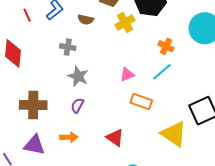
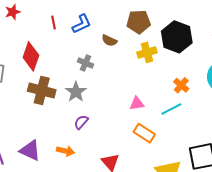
gray star: (78, 76) -> (76, 92), moved
brown cross: (33, 105) -> (42, 90), moved

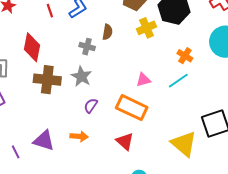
brown semicircle: (109, 40) -> (107, 32), moved, turned -98
orange rectangle: (144, 133) -> (132, 108), moved, size x1.4

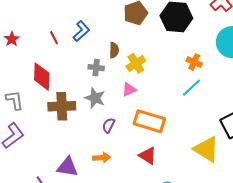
yellow cross: (147, 28) -> (136, 63), moved
pink triangle: (143, 80) -> (129, 90), moved

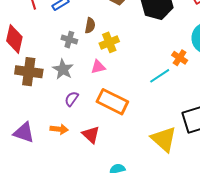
orange cross: (194, 62) -> (180, 58), moved
red triangle: (148, 156) -> (91, 135), moved

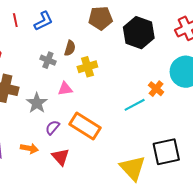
pink triangle: (98, 67) -> (65, 89), moved
gray star: (63, 69) -> (37, 103), moved
purple semicircle: (72, 99) -> (53, 127), moved

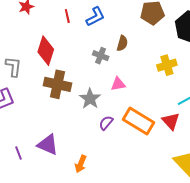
yellow cross: (87, 67) -> (167, 65), moved
orange arrow: (29, 148) -> (81, 164), moved, turned 102
red triangle: (60, 157) -> (171, 121), moved

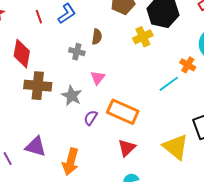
yellow cross: (167, 65) -> (143, 37), moved
pink triangle: (118, 84) -> (98, 78), turned -35
red triangle: (171, 121) -> (127, 148), moved, turned 36
orange arrow: (81, 164) -> (71, 162), size x1.5

